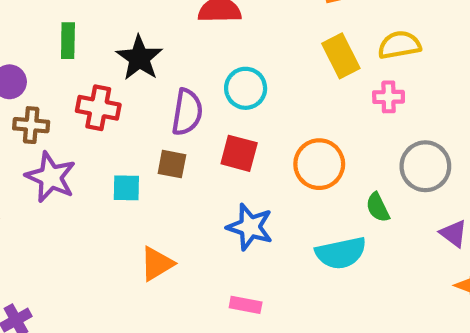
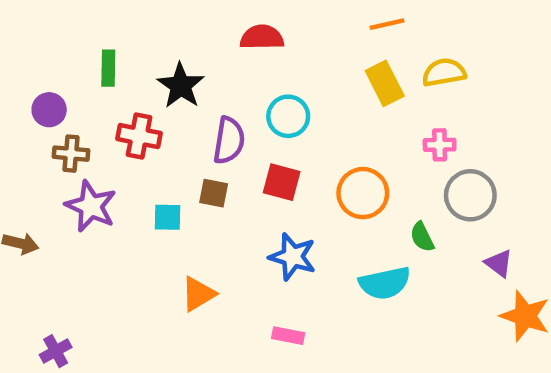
pink cross: (389, 97) -> (440, 145), moved

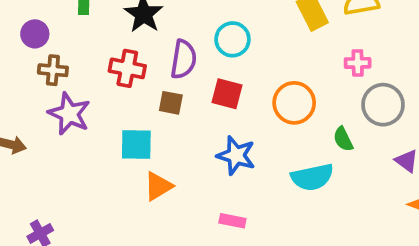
red cross: (139, 136) -> (127, 68), moved
cyan square: (168, 217) -> (136, 145), moved, size x1.4

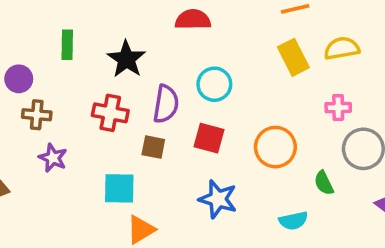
purple star: (69, 114) -> (53, 158), size x0.7
cyan semicircle: (312, 177) -> (293, 221), size x0.7

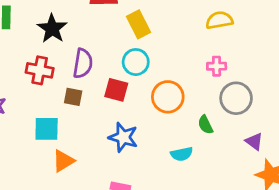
yellow rectangle: (293, 57) -> (139, 24), moved
cyan circle: (214, 84) -> (136, 62), moved

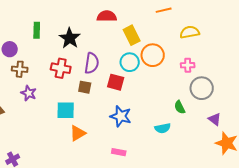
orange circle: (168, 97) -> (153, 55), moved

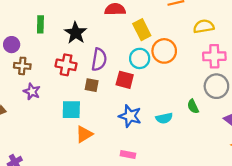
pink cross: (188, 65) -> (214, 56), moved, size x1.5
cyan semicircle: (163, 128) -> (164, 118), moved

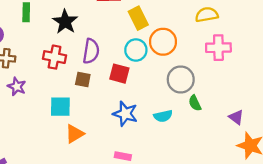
gray circle: (216, 86) -> (181, 79), moved

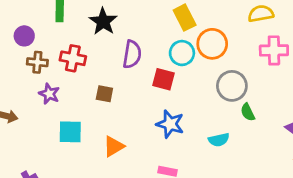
red cross: (55, 57) -> (73, 58), moved
brown square: (83, 79) -> (104, 94), moved
cyan square: (60, 107) -> (70, 132), moved
cyan semicircle: (163, 116) -> (219, 140), moved

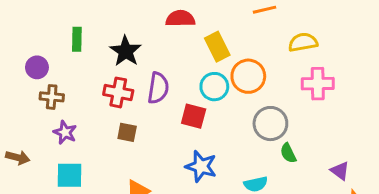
red cross: (73, 58) -> (118, 92), moved
cyan square: (70, 132) -> (69, 175), moved

